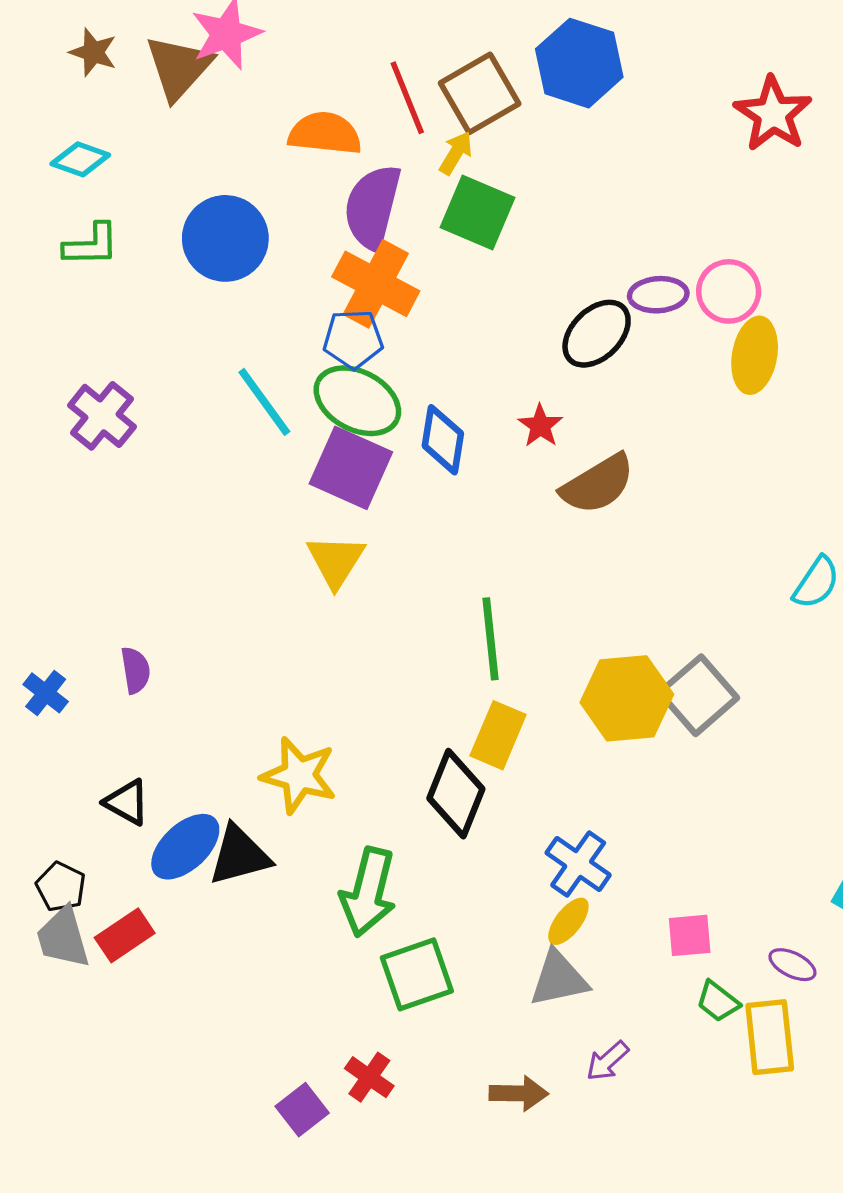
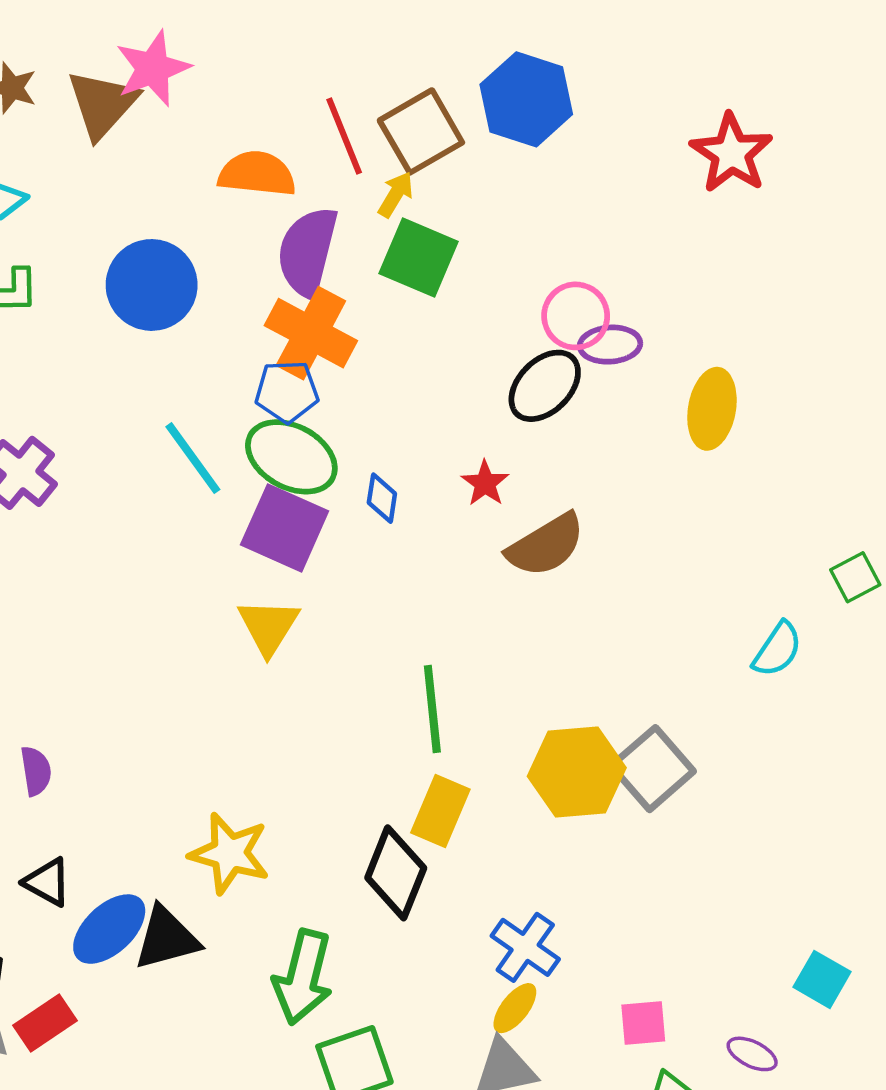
pink circle: (729, 291) -> (576, 316), moved
blue diamond: (443, 440) -> (382, 498), size x0.7
purple semicircle: (136, 670) -> (36, 771), moved

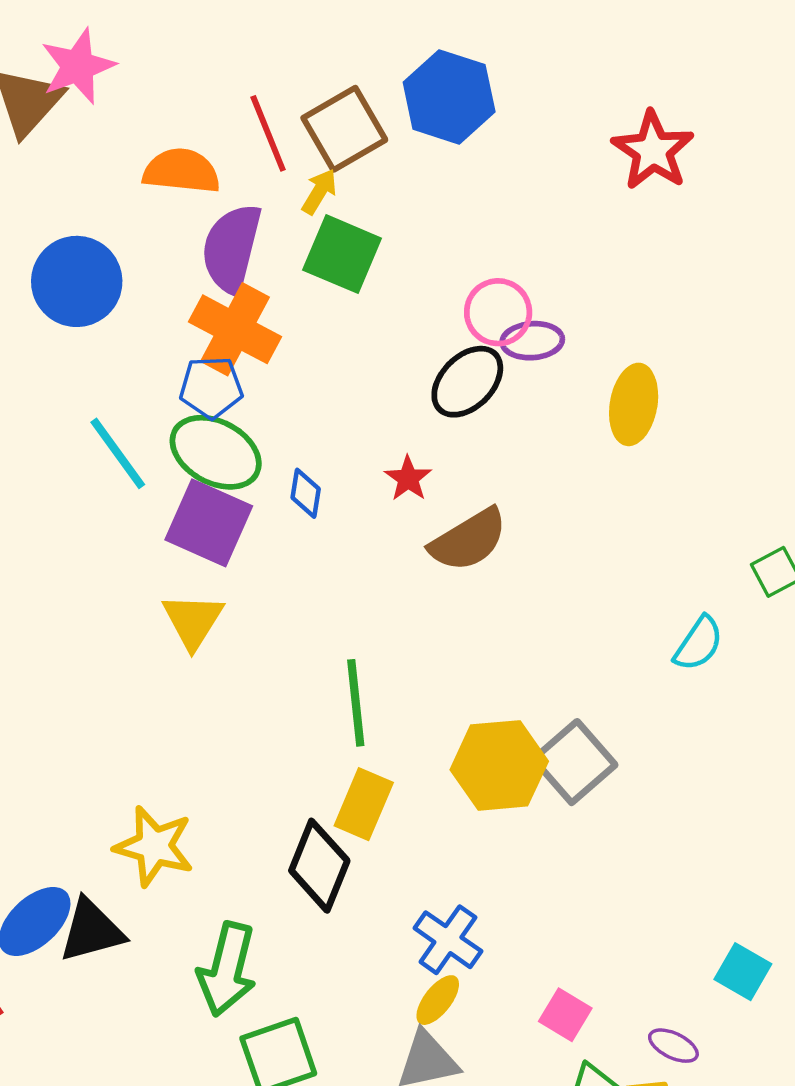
pink square: (643, 1023) -> (565, 1015), turned 36

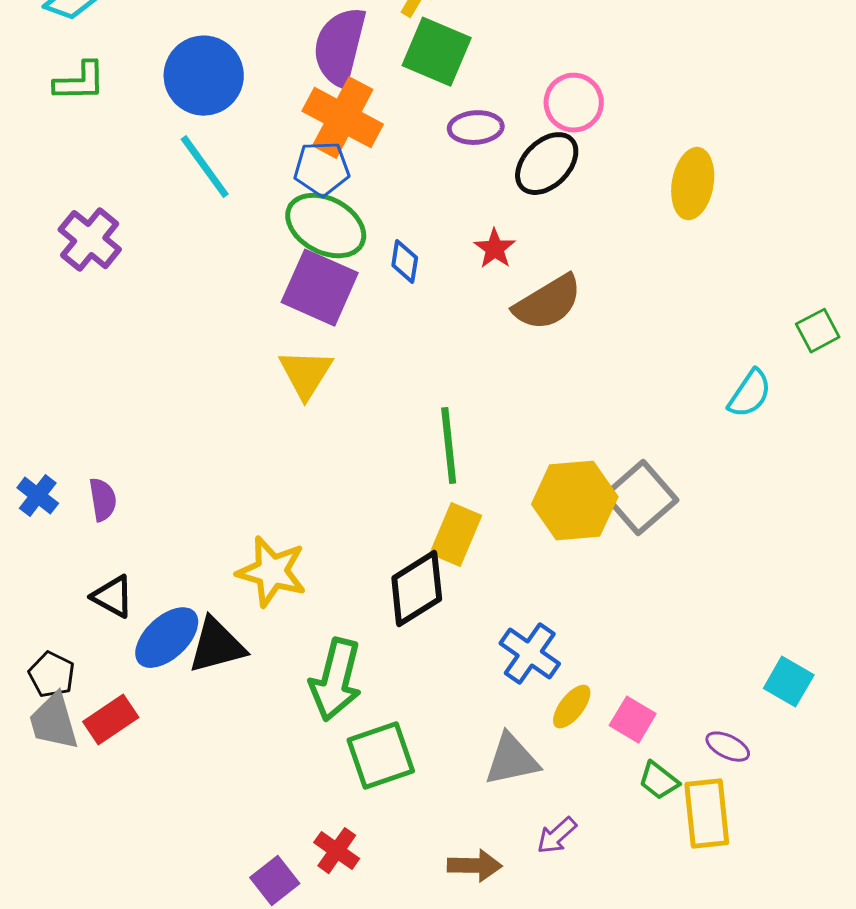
purple ellipse: (532, 341) -> (476, 128), moved
cyan line: (118, 453) -> (205, 167), moved
black diamond: (319, 866) -> (417, 589), turned 36
yellow ellipse: (438, 1000) -> (572, 707), moved

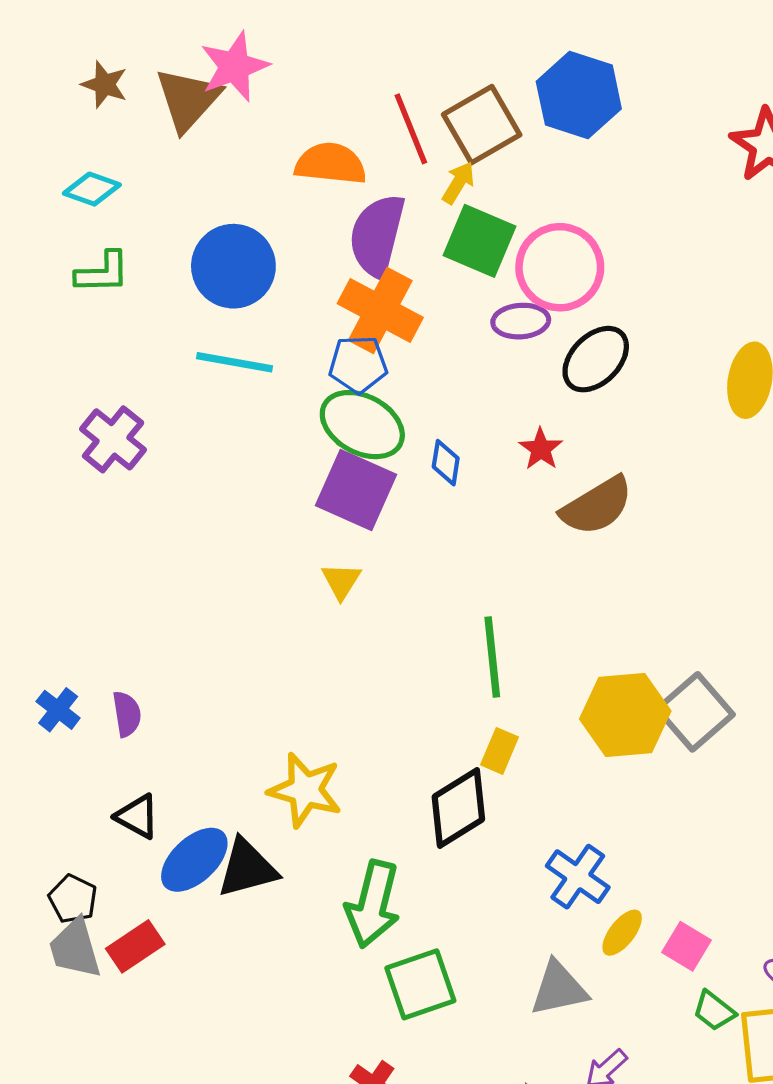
pink circle: (574, 103) -> (560, 267), moved, size x1.4
cyan line: (205, 167) -> (234, 362), turned -44
yellow triangle: (306, 374) -> (341, 581), size x0.7
yellow rectangle: (456, 535) -> (500, 751), size x0.7

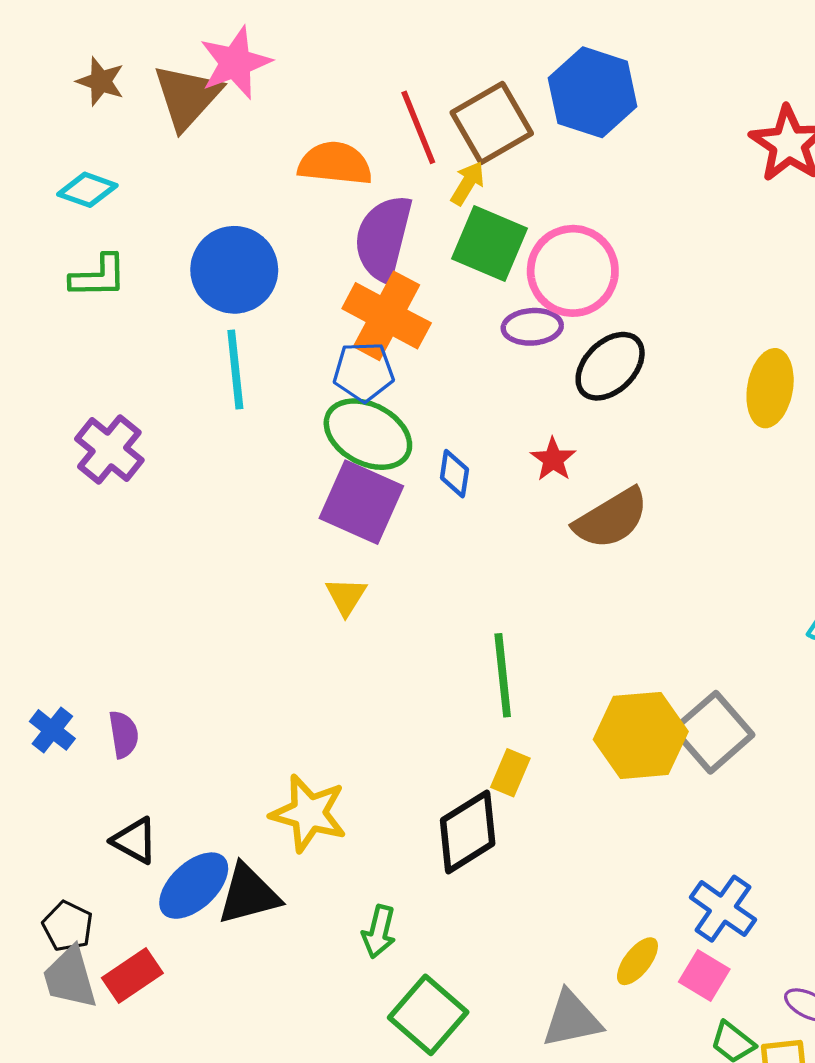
cyan line: (234, 362) -> (235, 370), turned 74
blue cross: (578, 877) -> (723, 909), moved
green arrow: (373, 904) -> (379, 932), size x0.6
green square: (420, 984) -> (428, 1015), turned -30

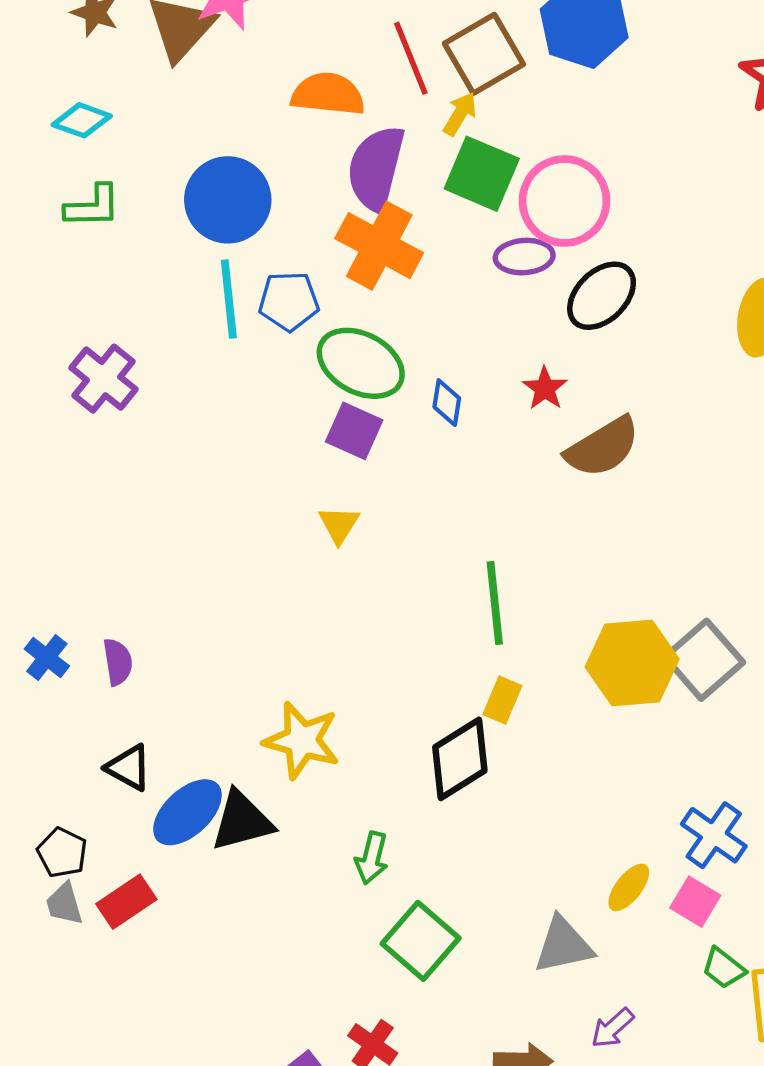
blue pentagon: (364, 372) -> (289, 301), moved
purple square: (361, 502) -> (354, 431), size x0.7
gray trapezoid: (70, 978) -> (64, 904), size x0.7

